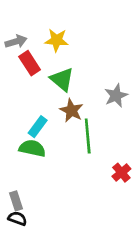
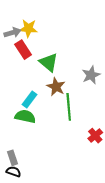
yellow star: (57, 40) -> (28, 28), moved

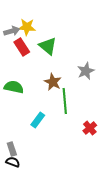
green triangle: (49, 62) -> (48, 46), moved
cyan rectangle: (29, 99) -> (38, 120), moved
green semicircle: (25, 116) -> (14, 87), moved

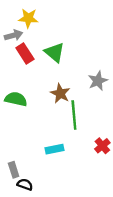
yellow star: (27, 27) -> (28, 18), moved
cyan rectangle: (38, 120) -> (55, 149), moved, turned 42
black semicircle: (13, 162) -> (25, 185), moved

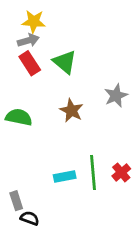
gray arrow: (14, 35) -> (28, 40), moved
green line: (74, 115) -> (93, 172), moved

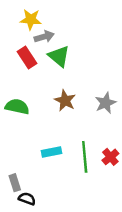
gray arrow: (28, 40) -> (44, 37), moved
gray star: (116, 96) -> (106, 103), moved
cyan rectangle: (65, 176) -> (52, 152), moved

